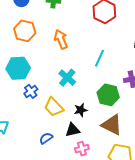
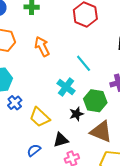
cyan line: (99, 58) -> (84, 63), turned -60
cyan cross: (67, 78) -> (66, 87), moved
black star: (81, 110) -> (76, 114), moved

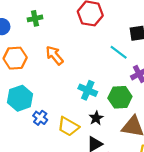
cyan line: (84, 63) -> (119, 52), moved
black star: (76, 114) -> (96, 118), moved

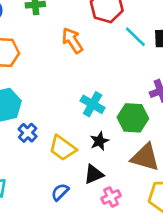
cyan line: (119, 52) -> (135, 37), moved
orange arrow: (55, 55) -> (72, 40), moved

